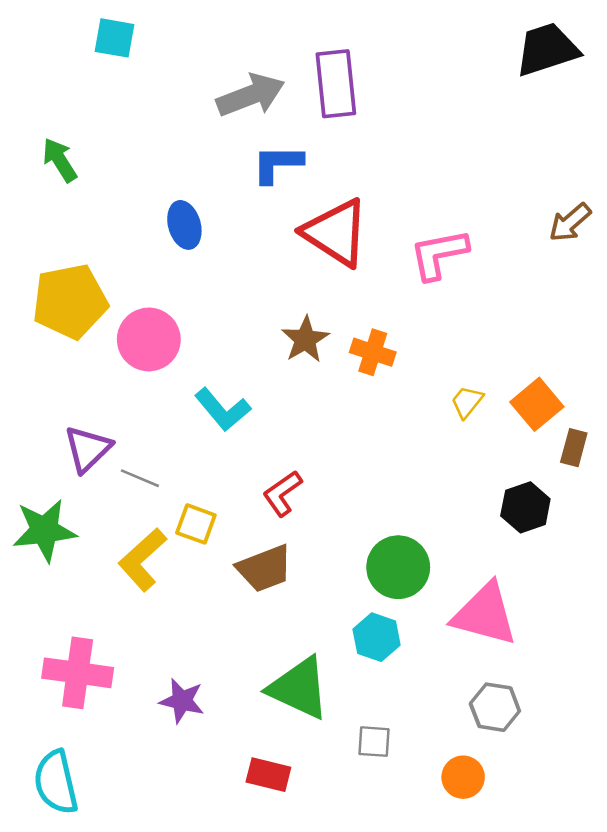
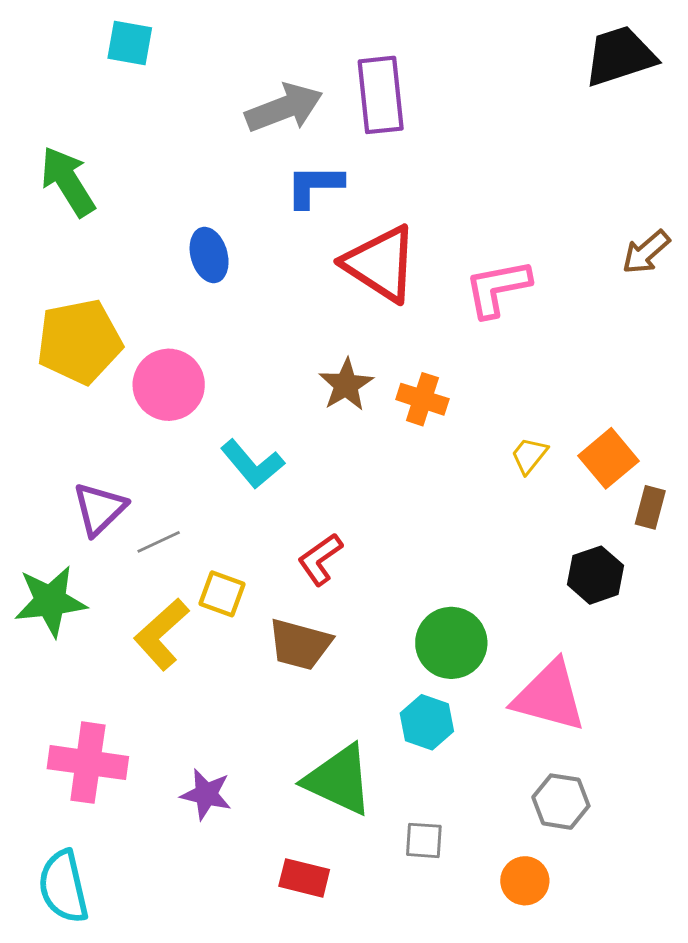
green arrow: (60, 160) -> (68, 181), size x1.4
gray line: (140, 478) -> (159, 542), turned -48
brown trapezoid: (265, 568) -> (300, 644), turned 36

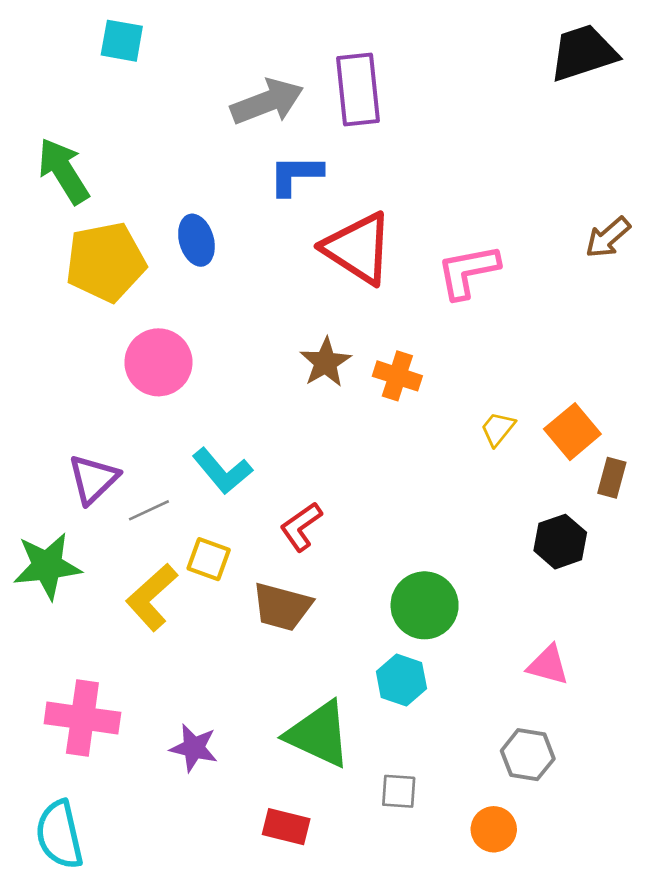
yellow pentagon: (79, 342) -> (106, 262), moved
cyan L-shape: (252, 464) -> (222, 471), moved
pink triangle: (549, 696) -> (548, 665), moved, size x0.6

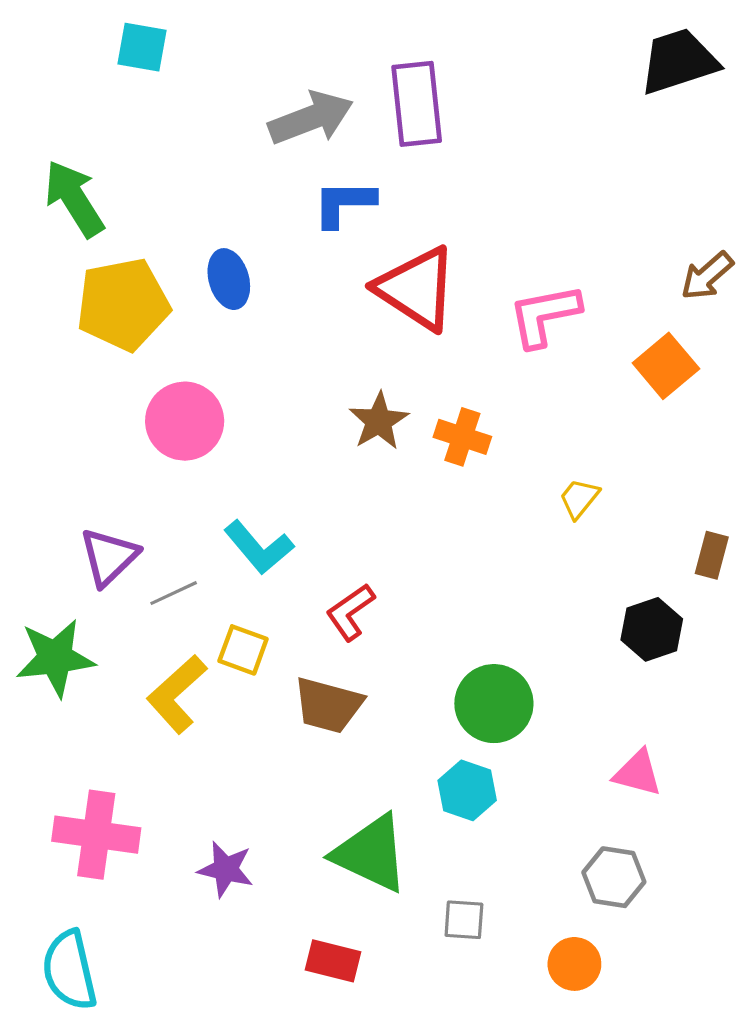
orange square: (572, 432) -> (666, 366), moved

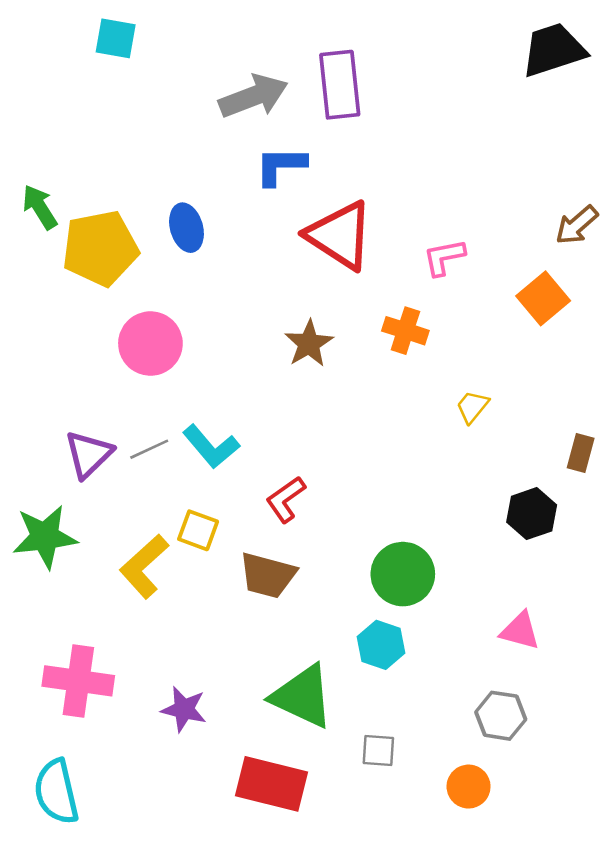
green arrow: (74, 199) -> (40, 207), moved, size x0.7
pink L-shape: (544, 315) -> (444, 257), size x0.7
orange cross: (462, 437) -> (405, 331), moved
gray line: (174, 593) -> (149, 449), moved
red rectangle: (333, 961) -> (271, 784), size x1.6

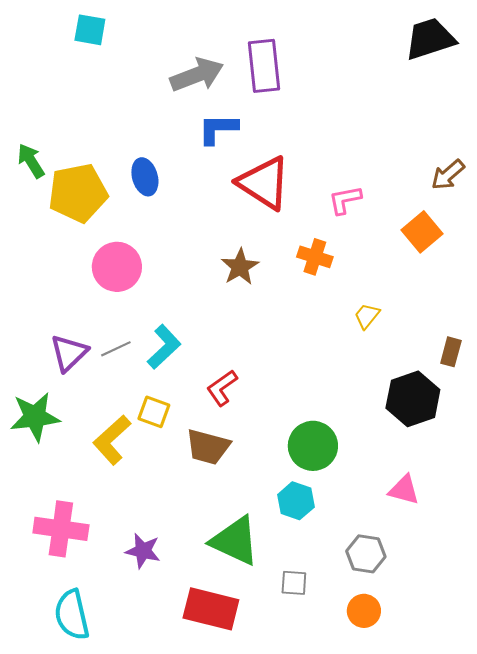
cyan L-shape: (211, 447) -> (164, 347), turned -93
black hexagon: (532, 514) -> (413, 399), size x1.4
gray hexagon: (501, 716) -> (366, 554), moved
cyan semicircle: (56, 792) -> (72, 615), moved

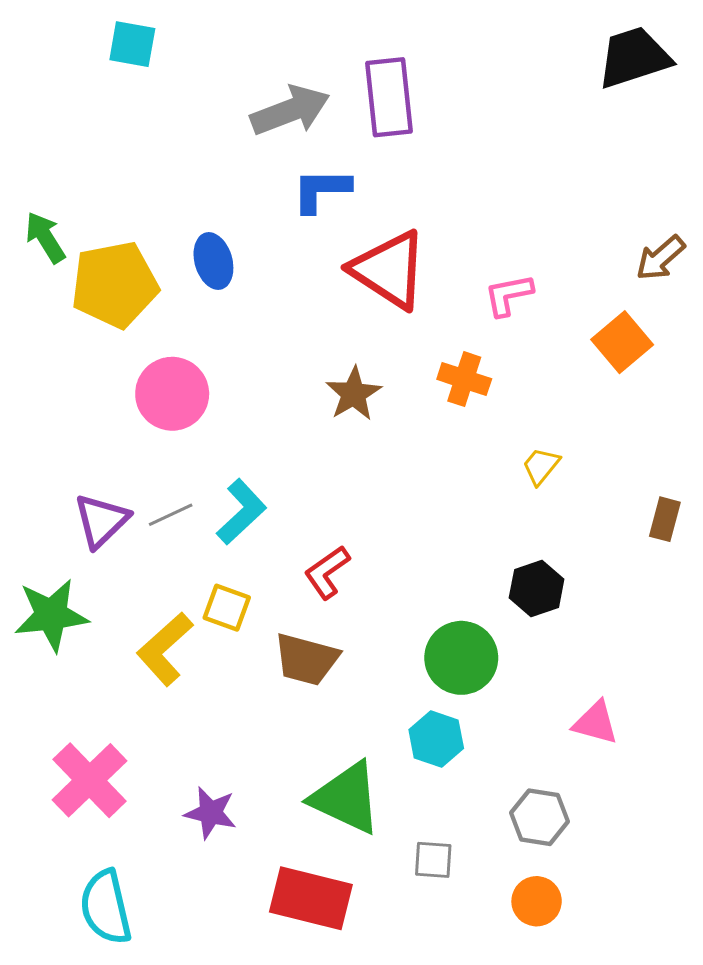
black hexagon: (413, 399) -> (537, 588), moved, size x0.7
pink cross: (61, 529) -> (90, 780), turned 38

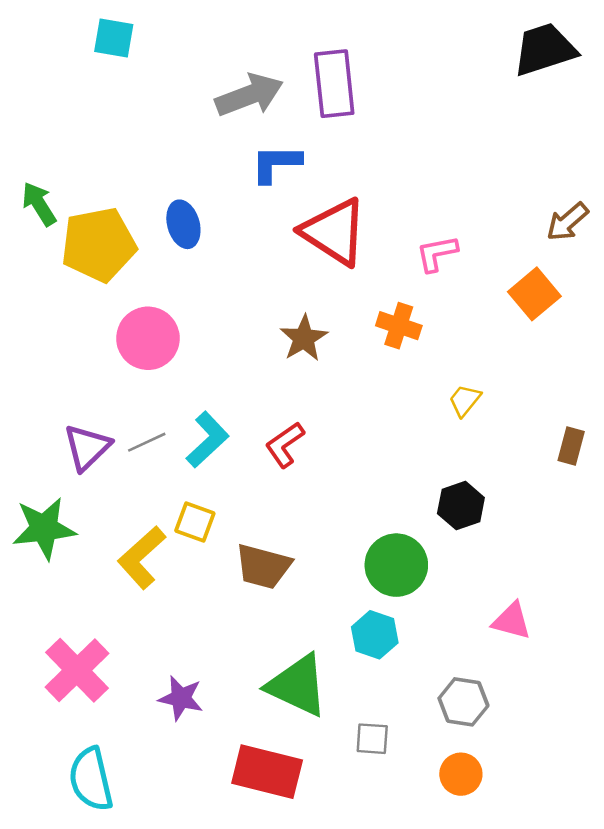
red L-shape: (327, 572) -> (285, 445), moved

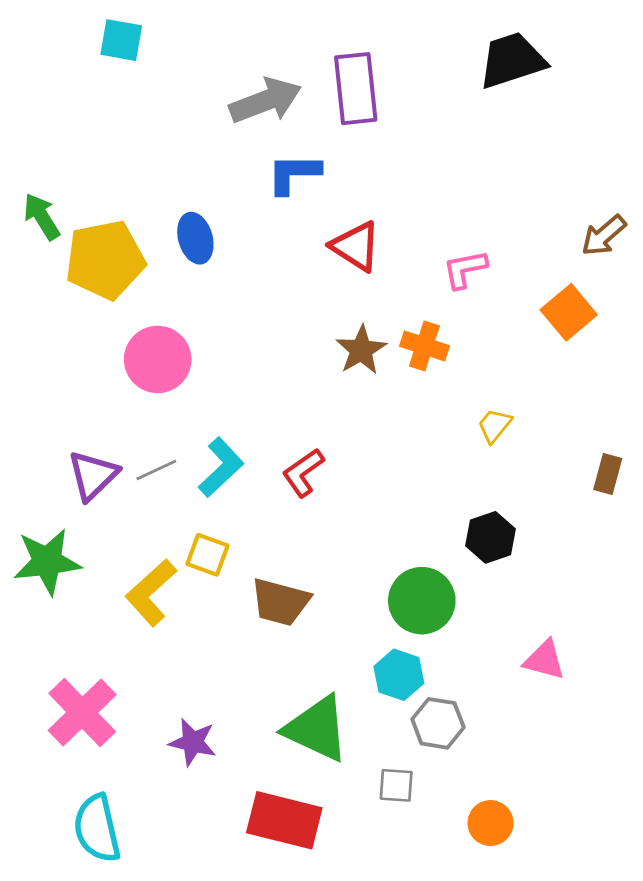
black trapezoid: (545, 49) -> (512, 60), moved
red triangle: (334, 232) -> (356, 246), size x0.7
brown star: (304, 338) -> (361, 350), moved
gray hexagon: (463, 702) -> (438, 723), moved

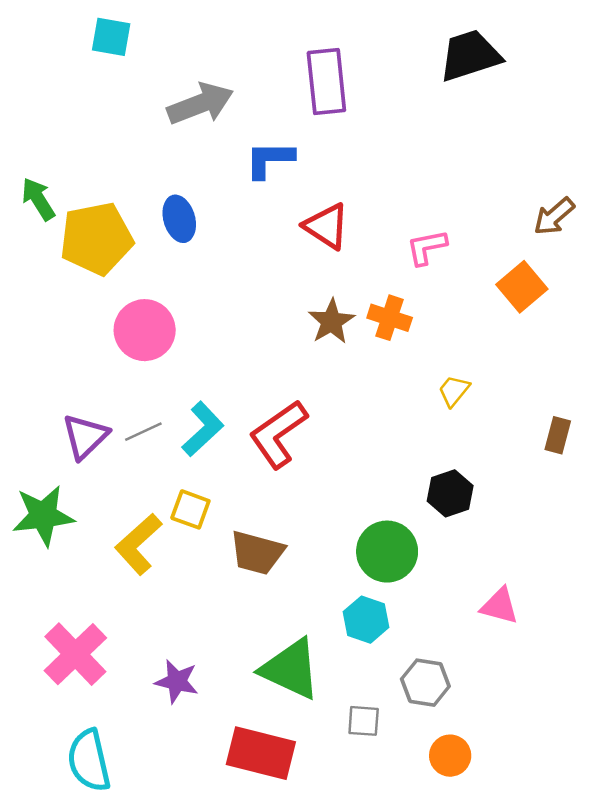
gray arrow: (265, 101) -> (200, 104), moved
red L-shape: (303, 473) -> (278, 434), size x1.5
gray hexagon: (438, 723) -> (425, 683), moved

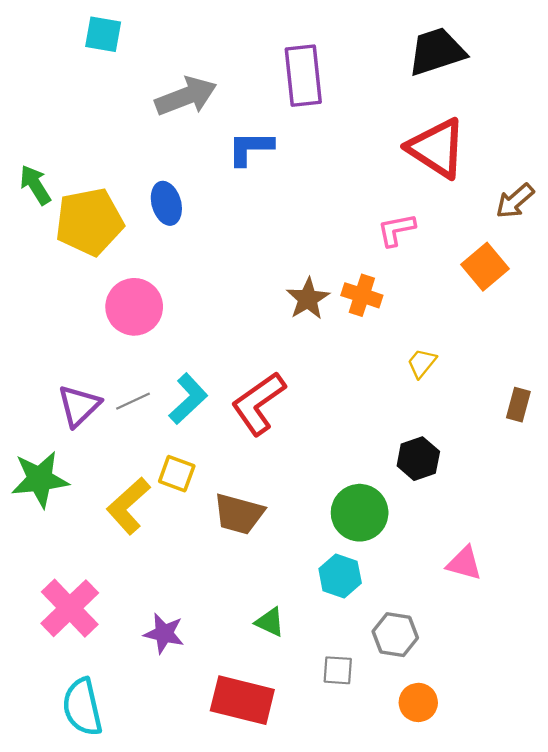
red triangle: (326, 226) -> (437, 148), moved, size x1.4
green triangle: (291, 669) -> (270, 622), size x0.5

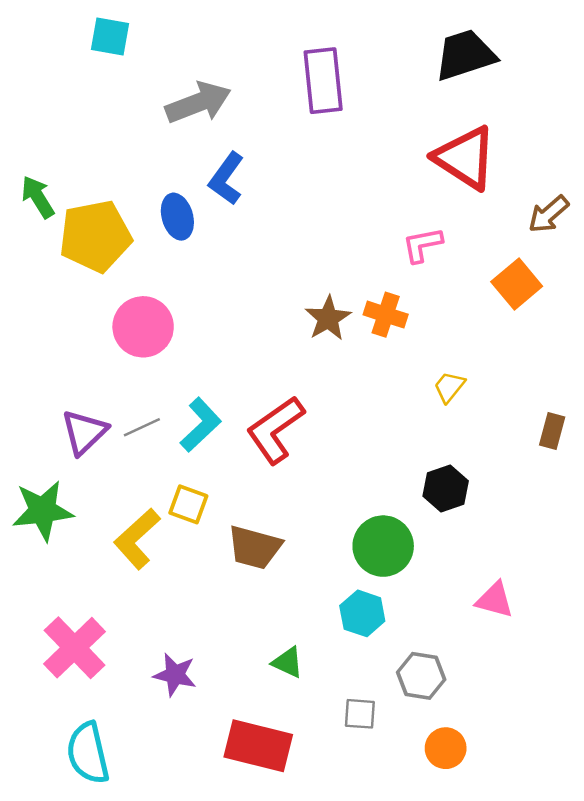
blue L-shape: (250, 148) -> (226, 179), moved, turned -54

